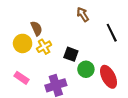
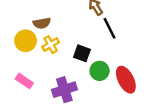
brown semicircle: (37, 28) -> (42, 23), turned 104
black line: (112, 33) -> (110, 28), moved

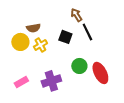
black square: (82, 53) -> (65, 37), moved
pink rectangle: (24, 81) -> (21, 82), moved, turned -64

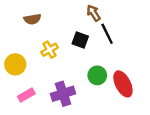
brown semicircle: (33, 28) -> (32, 19), moved
yellow circle: (20, 42) -> (15, 64), moved

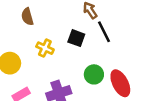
brown semicircle: (32, 19) -> (27, 17), turned 84
yellow cross: (50, 50) -> (45, 48), turned -35

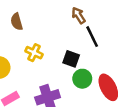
black square: (76, 38) -> (71, 59), moved

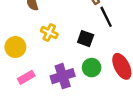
green circle: (82, 79) -> (92, 68), moved

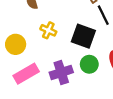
black square: (86, 39) -> (83, 36), size x1.5
pink rectangle: (26, 77) -> (26, 74), size x1.5

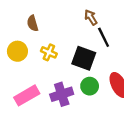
yellow circle: (16, 44) -> (17, 51), moved

